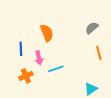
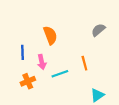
orange line: (99, 53) -> (84, 63), moved

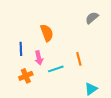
gray semicircle: (98, 30) -> (92, 18), moved

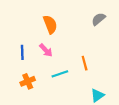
orange semicircle: (47, 33) -> (50, 24), moved
pink arrow: (39, 58) -> (46, 50), moved, turned -32

